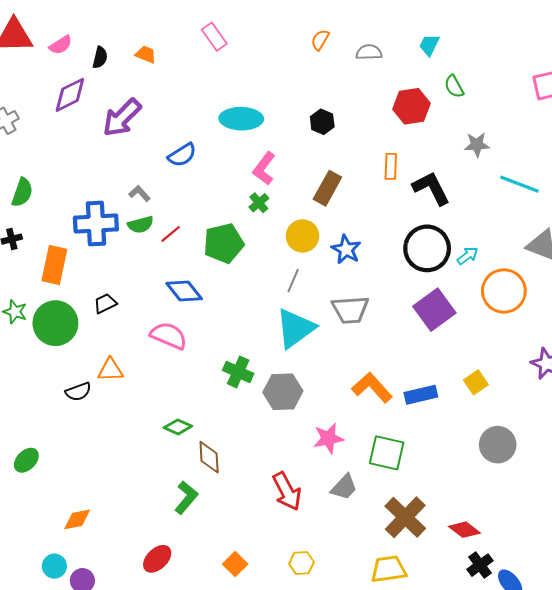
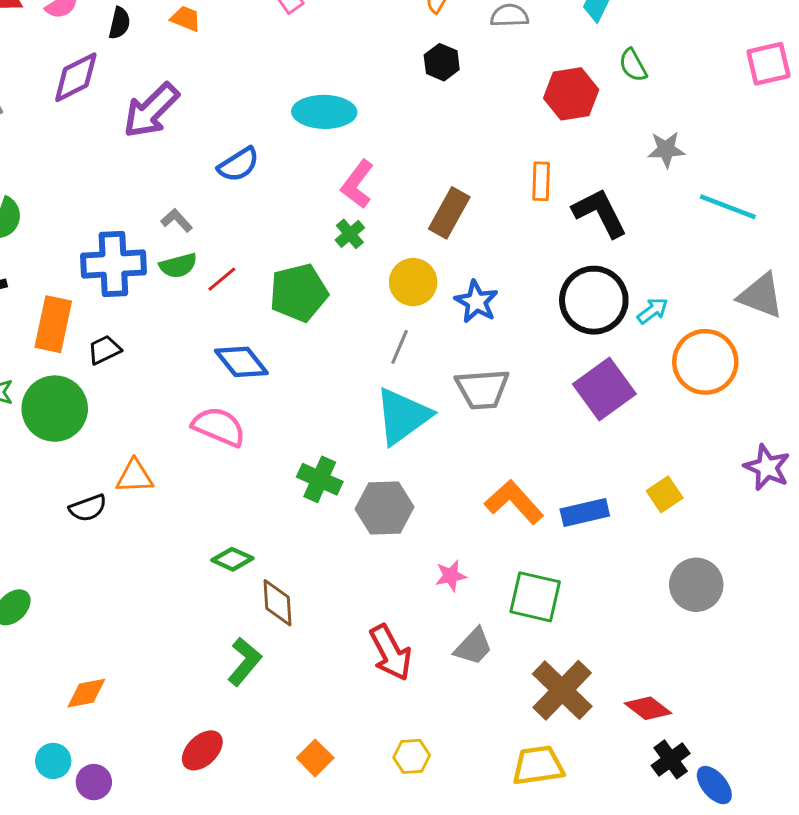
black hexagon: (322, 122) -> (442, 62), moved
black trapezoid: (105, 303) -> (104, 350), moved
pink star: (328, 438) -> (451, 576), size x0.7

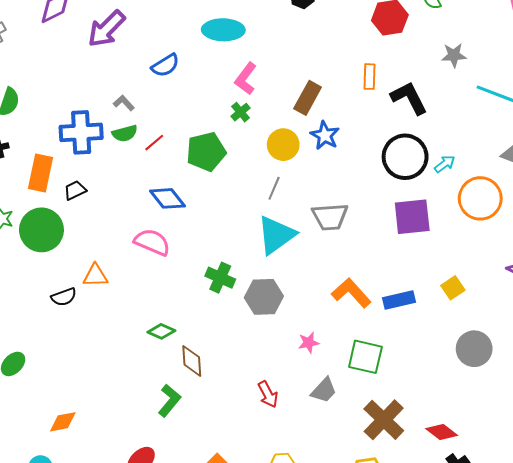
blue star: (476, 302) -> (325, 135), moved
purple square: (604, 389) -> (412, 217), turned 30
red arrow: (391, 653) -> (268, 394), size x0.7

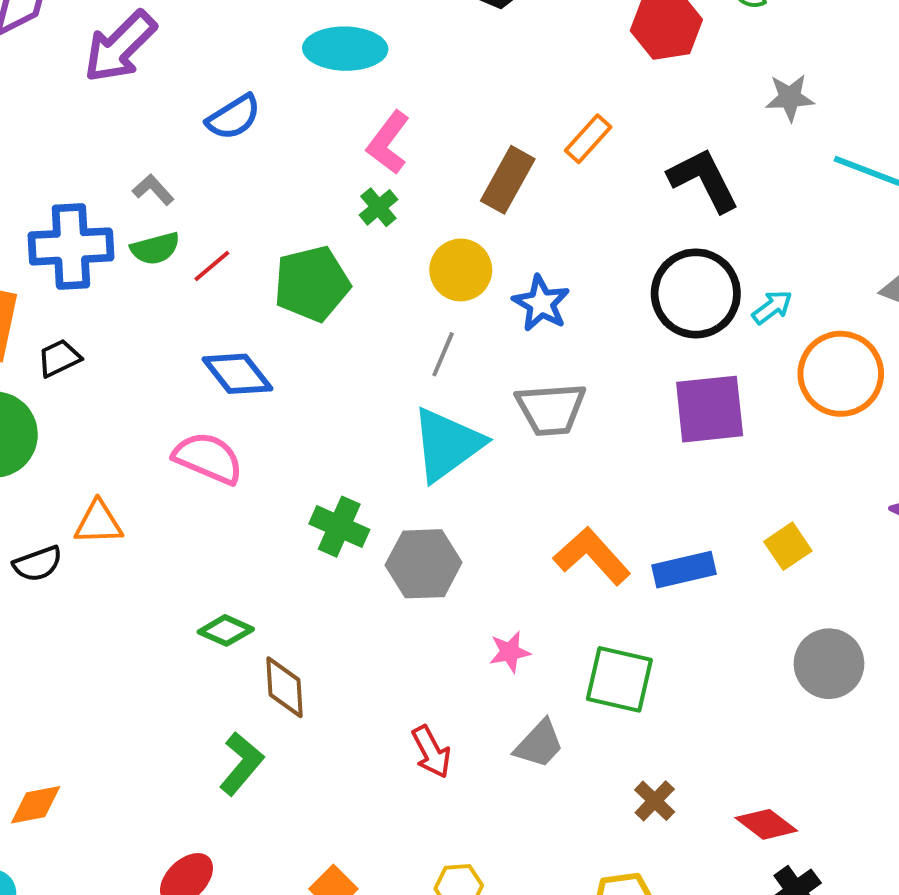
orange rectangle: (370, 77) -> (588, 139), moved, turned 40
blue star: (325, 135) -> (541, 303), moved
brown cross: (384, 420) -> (655, 801), size x0.5

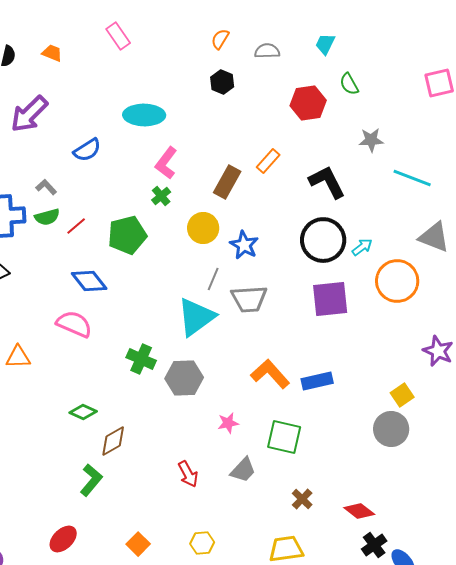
gray line: (443, 354) -> (213, 279), moved
yellow square: (788, 546) -> (402, 395), moved
brown diamond: (284, 687) -> (113, 441), turned 64

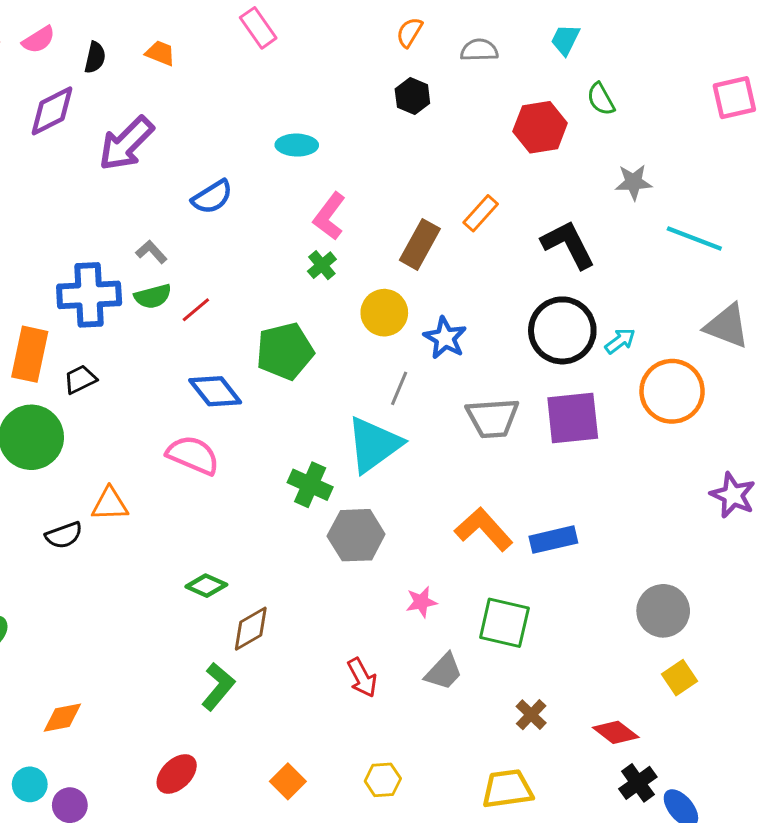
cyan ellipse: (144, 115) -> (297, 145), size x0.7
green pentagon: (127, 235) -> (285, 351), moved
gray trapezoid: (249, 299) -> (493, 418), moved
green cross: (141, 359) -> (310, 485), moved
yellow square: (402, 395) -> (679, 678), moved

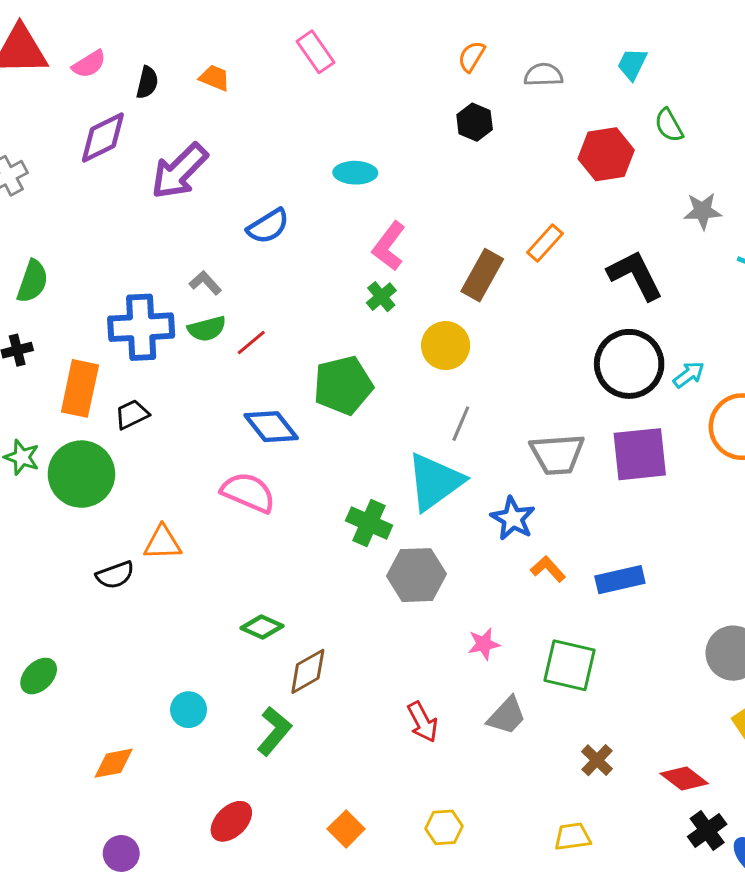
blue star: (445, 338) -> (513, 518), moved
orange L-shape: (484, 529) -> (548, 569), size x0.6
cyan circle: (30, 784) -> (189, 710), moved
yellow trapezoid: (507, 789) -> (573, 837), size x0.7

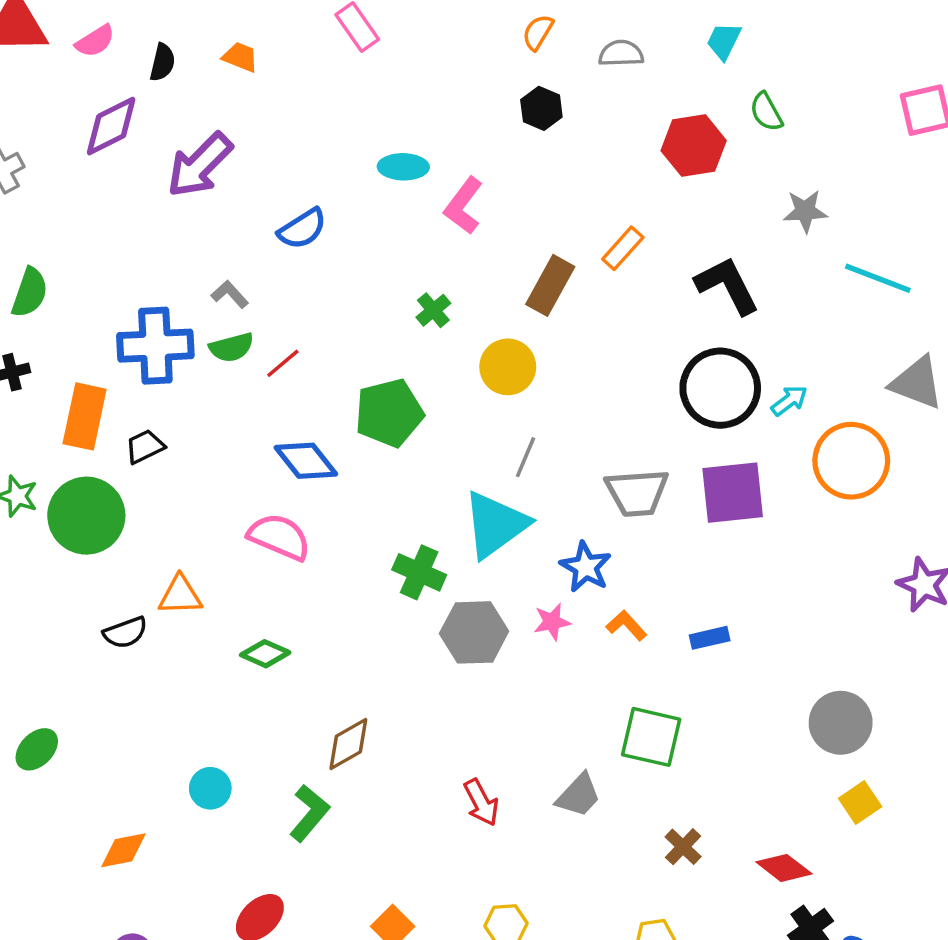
pink L-shape: (389, 246) -> (463, 206), moved
blue rectangle: (620, 580) -> (710, 638), size x0.7
green diamond: (262, 627) -> (265, 654), moved
pink star: (484, 644) -> (552, 622), moved

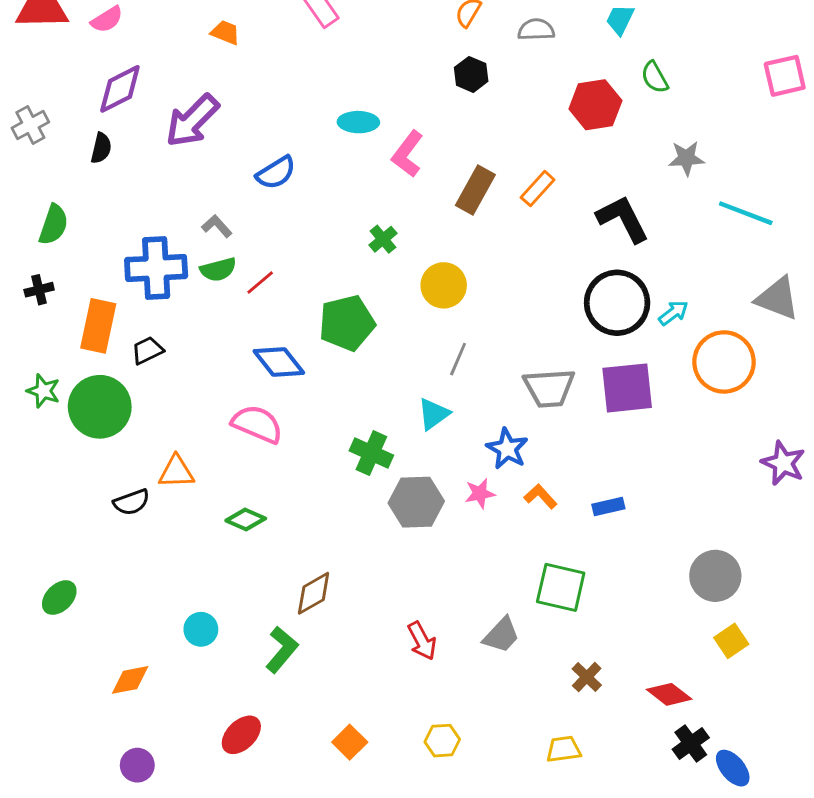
black semicircle: (162, 62) -> (101, 148), moved
brown rectangle: (550, 285) -> (475, 190), moved
cyan triangle: (495, 524) -> (434, 414), size x0.6

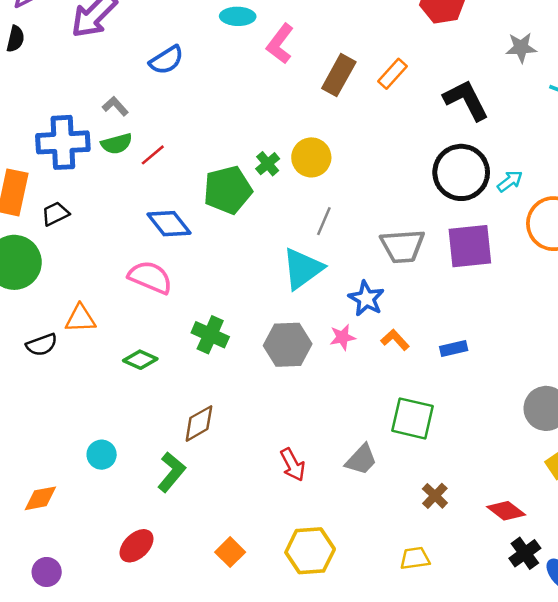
green cross: (383, 239) -> (268, 164), moved
cyan triangle: (434, 414) -> (303, 269), size x1.5
green cross: (371, 453) -> (210, 335), moved
yellow hexagon: (442, 741) -> (310, 551), size x1.6

